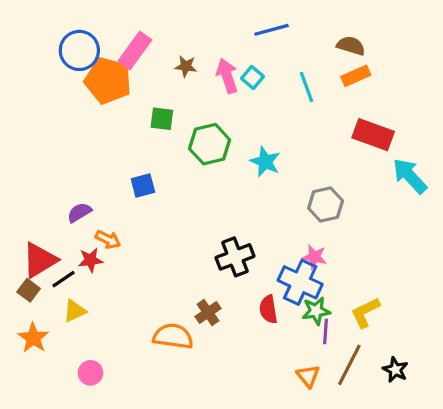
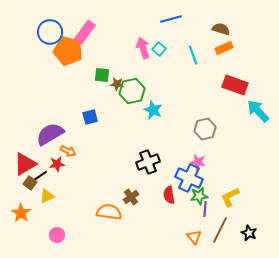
brown star: (186, 66) -> (117, 84), moved
cyan star: (265, 162) -> (153, 110), moved
purple semicircle: (79, 212) -> (50, 134), size x1.8
brown square: (29, 290) -> (30, 183), moved

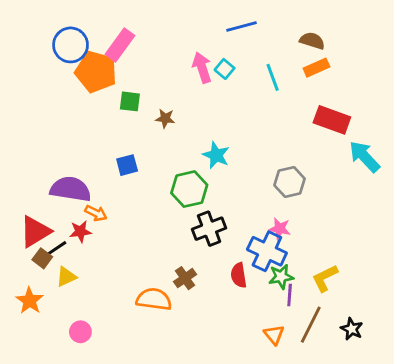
green square: (102, 75) -> (130, 101), moved
green hexagon: (132, 91) -> (189, 189), moved
purple semicircle: (50, 134) -> (71, 189), turned 40

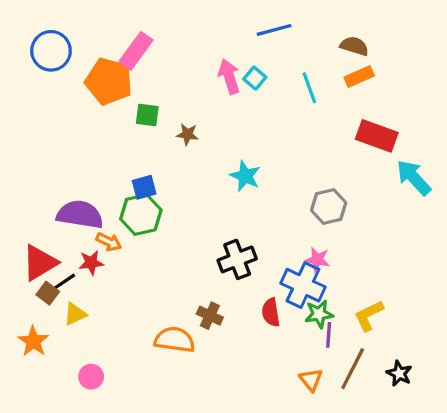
blue circle: (71, 45) -> (51, 51), moved
green hexagon: (189, 189) -> (141, 215), moved
brown cross: (185, 278) -> (210, 316), turned -30

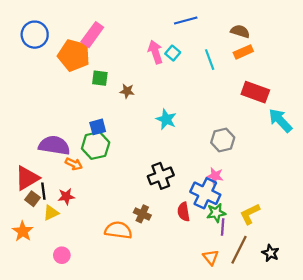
red star: (91, 263) -> (66, 197), moved
black line: (64, 282) -> (43, 191), turned -63

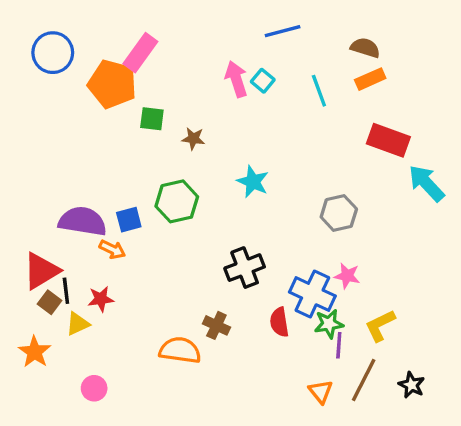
blue square: (98, 127) -> (129, 220), moved
green hexagon: (96, 145) -> (177, 201), moved
pink star: (215, 176) -> (347, 276), moved

